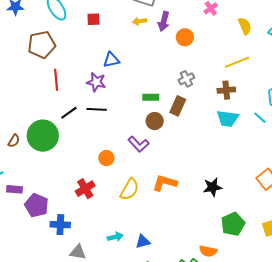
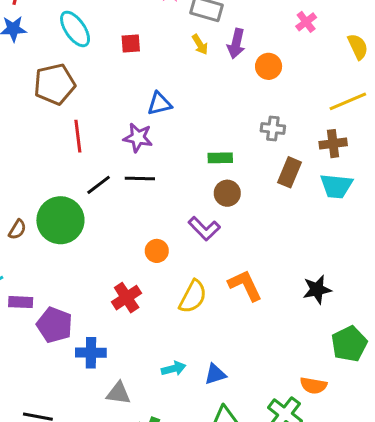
yellow arrow: (140, 21) -> (200, 44), turned -112
gray cross: (186, 79) -> (273, 128), turned 35
brown rectangle: (178, 106) -> (290, 172), moved
orange L-shape: (165, 183) -> (245, 285), turned 50

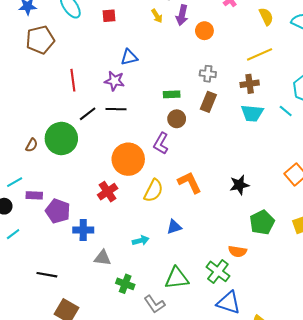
brown pentagon: (54, 84) -> (40, 40), moved
brown rectangle: (290, 172) -> (208, 102), moved
purple L-shape: (204, 229) -> (161, 143), turned 75
orange circle: (157, 251) -> (128, 159), size x2.0
blue triangle: (215, 374) -> (174, 227), moved

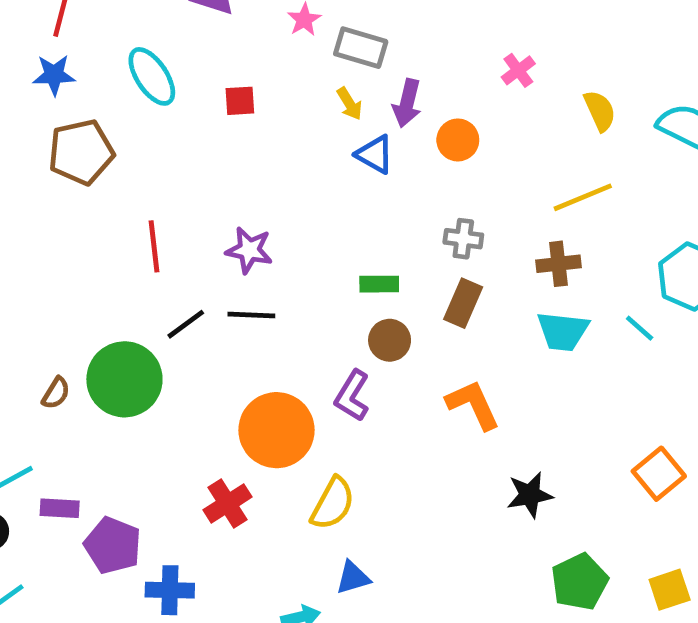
blue triangle: (129, 57) -> (375, 154), moved, turned 42
orange L-shape: (190, 182) -> (473, 405), moved
blue triangle: (174, 227) -> (353, 578), moved

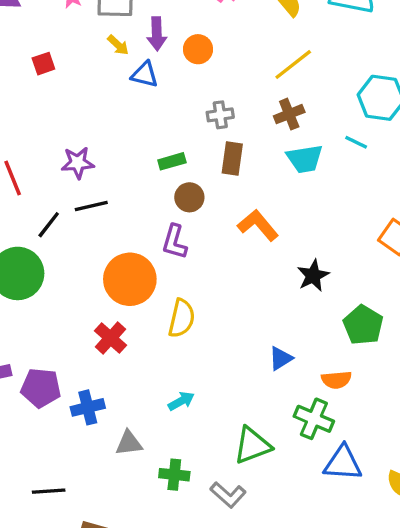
blue triangle: (353, 578) -> (281, 358), moved

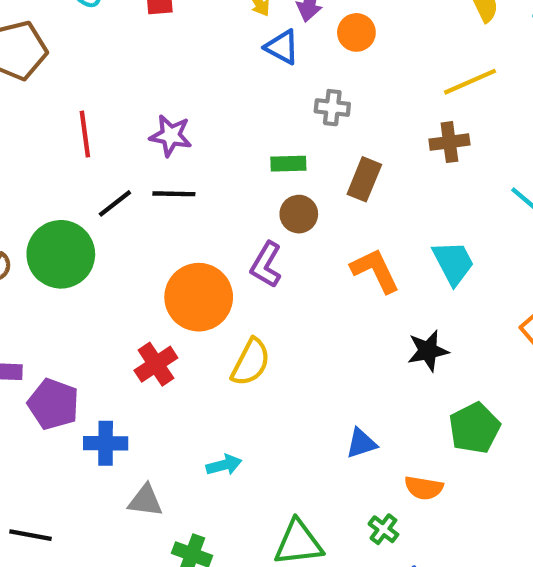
gray cross: (220, 115) -> (332, 108), moved
cyan trapezoid: (305, 159) -> (453, 263), moved, turned -123
green cross: (314, 419) -> (383, 529), size x0.6

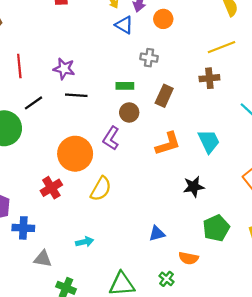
black line: (174, 194) -> (76, 95), moved
orange L-shape: (375, 271) -> (168, 144), turned 96

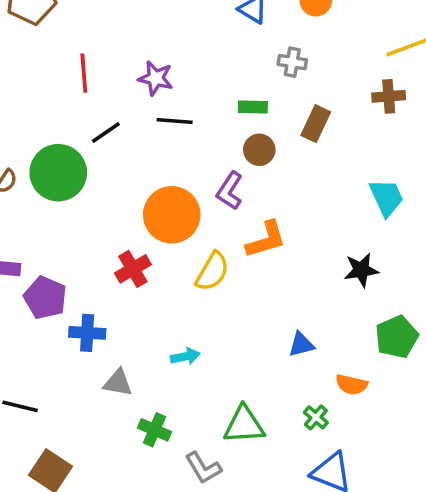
orange L-shape: (168, 144) -> (266, 240), moved

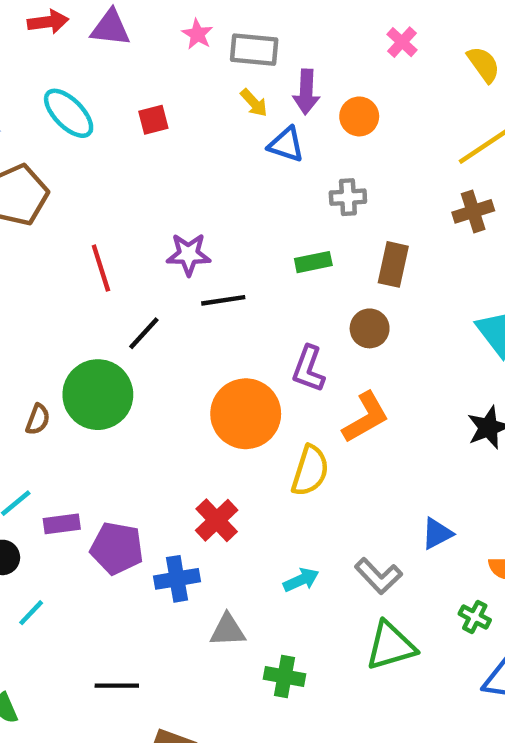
brown circle: (259, 150) -> (370, 328), moved
red cross: (133, 269) -> (217, 520), moved
gray L-shape: (203, 468) -> (378, 576), moved

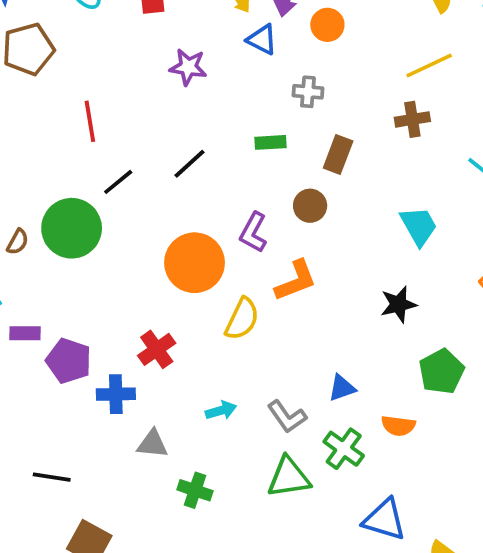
purple star: (189, 254) -> (188, 67), moved
black line: (223, 300) -> (190, 164), turned -42
green cross: (475, 617) -> (344, 449), moved, size x1.5

